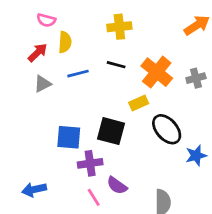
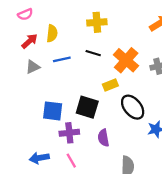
pink semicircle: (46, 20) -> (25, 14), moved, turned -40
purple semicircle: (117, 185) -> (103, 138), moved, turned 42
blue arrow: (34, 190) -> (39, 158), moved

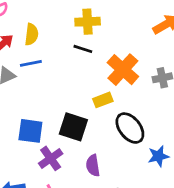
black line: (93, 53) -> (83, 49), moved
blue line: (62, 59) -> (31, 63), moved
purple cross: (69, 133) -> (51, 158), turned -30

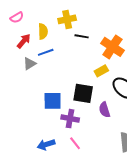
yellow cross: (88, 22) -> (67, 19), moved
purple cross: (51, 158) -> (70, 119), turned -36
purple semicircle: (93, 165) -> (104, 110), moved

